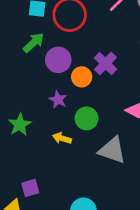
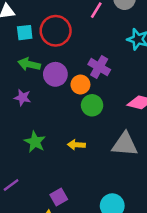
green arrow: (34, 43) -> (29, 64), turned -110
purple star: (58, 100) -> (23, 98), moved
green circle: (87, 118) -> (92, 105), moved

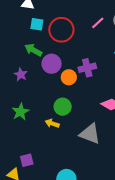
purple cross: (99, 67) -> (87, 68), turned 30
green circle: (92, 105) -> (63, 107), moved

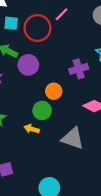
pink line: (98, 23) -> (62, 14), moved
purple cross: (87, 68) -> (79, 69), moved
orange circle: (69, 77) -> (54, 91), moved

